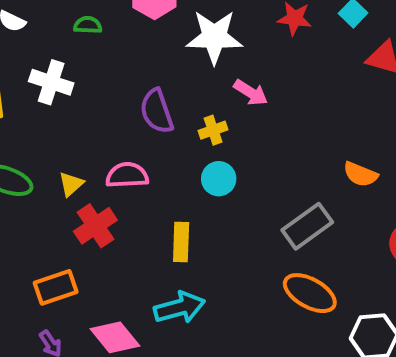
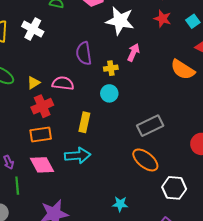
pink arrow: (251, 93) -> (133, 52), turned -108
orange semicircle: (360, 174) -> (183, 70), moved, size x1.4
orange rectangle: (56, 287) -> (41, 134), moved

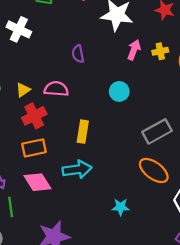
purple semicircle: (84, 53) -> (78, 54), size x0.7
yellow cross: (111, 68) -> (160, 51), moved
cyan circle: (109, 93) -> (119, 91), moved
cyan star: (120, 204) -> (121, 207), moved

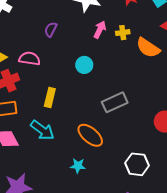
purple semicircle: (78, 54) -> (51, 29), turned 35
cyan arrow: (77, 169) -> (42, 130), turned 40
orange ellipse: (154, 170) -> (90, 135), moved

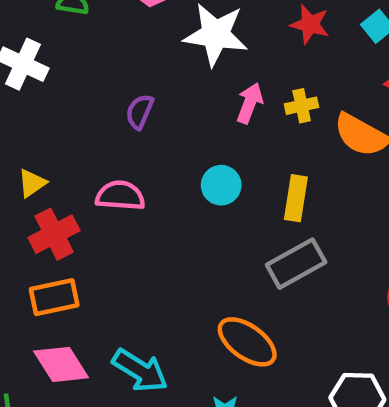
pink semicircle: (29, 59) -> (120, 196), moved
yellow rectangle: (50, 97) -> (296, 198), moved
cyan arrow: (42, 130) -> (140, 371), moved

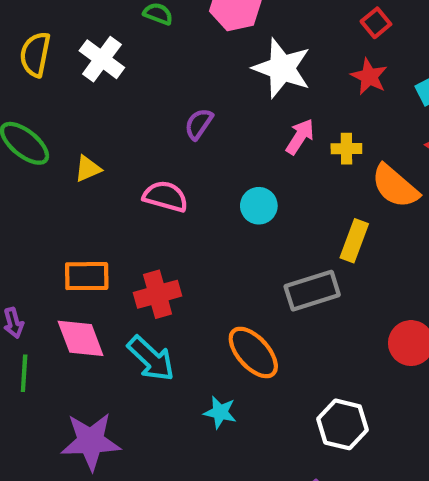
yellow rectangle: (296, 198) -> (354, 241), moved
red cross: (54, 234) -> (158, 294), moved

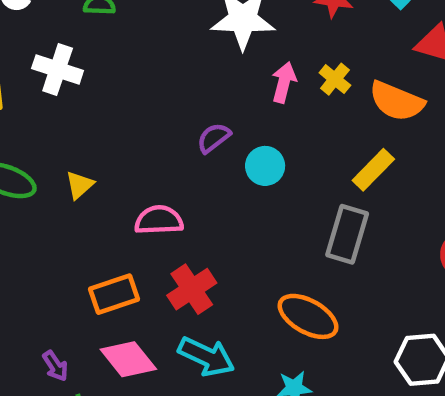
purple semicircle: (199, 124) -> (214, 138), moved, turned 36
yellow cross: (346, 149) -> (335, 79), turned -32
pink semicircle: (165, 196) -> (159, 220), moved
yellow rectangle: (354, 241) -> (373, 170), turned 42
gray rectangle: (312, 291) -> (347, 234), turned -38

